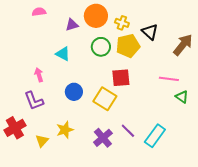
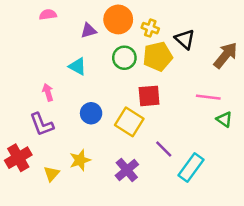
purple line: (128, 131) -> (164, 149), moved

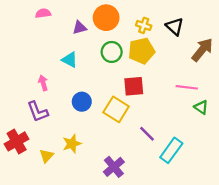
yellow cross: (150, 28) -> (144, 25), moved
black triangle: (185, 39) -> (175, 27), moved
purple cross: (127, 170) -> (114, 167), moved

